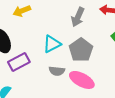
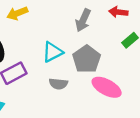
pink ellipse: (82, 80) -> (107, 87), moved

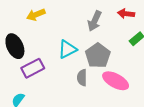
gray semicircle: (58, 84) -> (82, 78), moved, turned 84

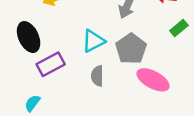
gray semicircle: (82, 78) -> (97, 76), moved

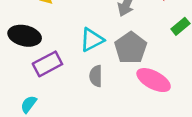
black ellipse: (29, 37) -> (25, 36), turned -52

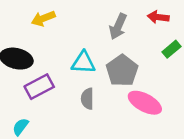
cyan triangle: (92, 40) -> (83, 63), turned 30

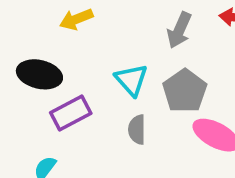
cyan triangle: (83, 63) -> (131, 80), turned 45

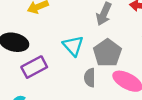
gray semicircle: (137, 130) -> (90, 78), moved

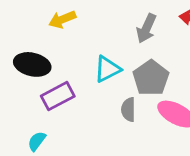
cyan triangle: (73, 46) -> (107, 69), turned 45

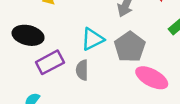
gray semicircle: (128, 110) -> (82, 70), moved

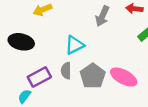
gray pentagon: (130, 47) -> (93, 76), moved
purple rectangle: (50, 62) -> (39, 77), moved

